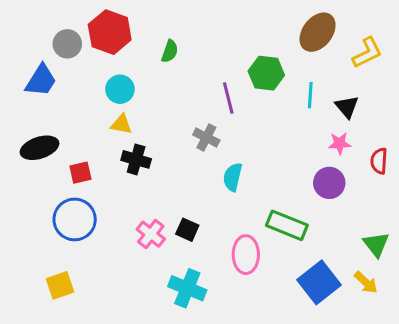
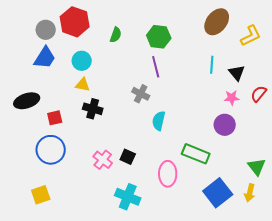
green hexagon: (266, 73) -> (159, 37), moved
blue trapezoid: (41, 80) -> (45, 58), moved
red semicircle: (379, 161) -> (259, 94), moved, turned 36
yellow arrow: (366, 282) -> (250, 193), turned 60

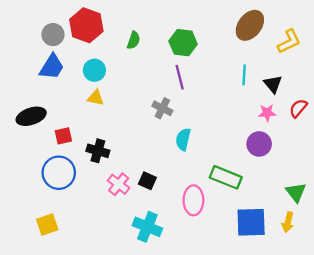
black cross: (93, 109) -> (98, 151), moved
blue square: (218, 193) -> (251, 222), turned 36

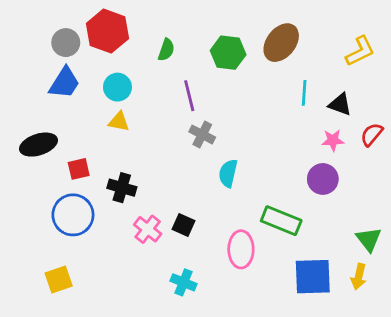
brown ellipse: (250, 25) -> (281, 43), moved
purple line: (180, 77) -> (189, 96), moved
black triangle: (273, 84) -> (340, 104), turned -30
cyan cross: (147, 227) -> (184, 282), size x0.7

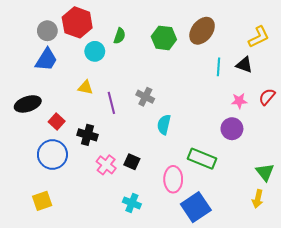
cyan circle: (117, 87) -> (95, 51), moved
purple line: (189, 96) -> (111, 103), moved
black triangle: (340, 104) -> (244, 65), moved
red square: (79, 169) -> (57, 121), turned -35
blue square: (313, 277) -> (196, 207), moved, turned -32

